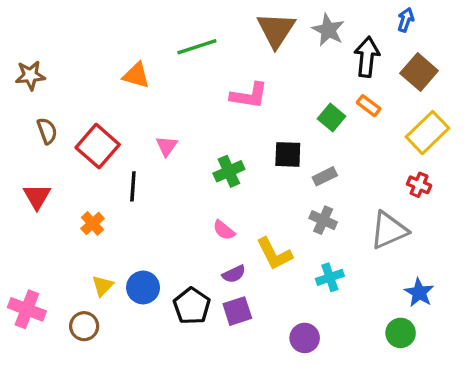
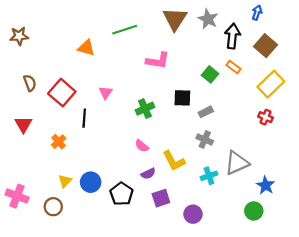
brown star: (30, 75) -> (19, 36), moved
gray triangle: (389, 230) -> (237, 163), moved
purple square: (237, 311) -> (161, 198), moved

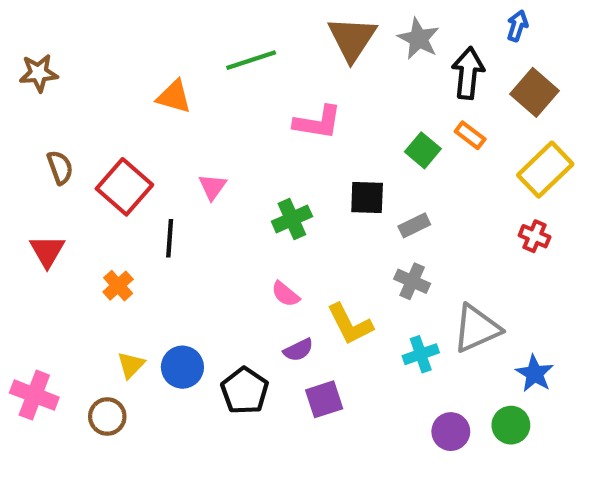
purple circle: (193, 214) -> (451, 432), moved

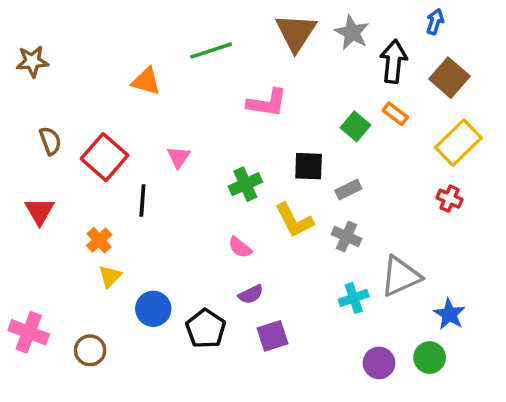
yellow L-shape: (350, 324) -> (294, 220), moved
yellow triangle: (131, 365) -> (110, 276), moved

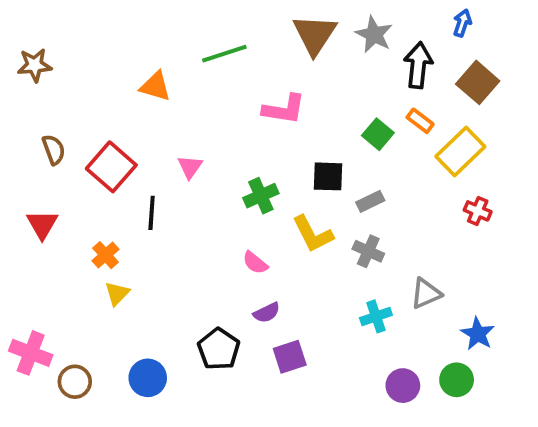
yellow rectangle: (458, 143) -> (460, 152), moved
gray triangle: (401, 276) -> (426, 293), size x0.7
blue circle: (153, 309) -> (148, 378), moved
brown circle: (90, 350) -> (75, 382), moved

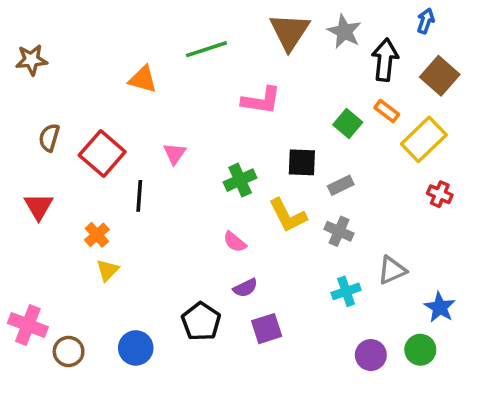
brown semicircle: (54, 150) -> (49, 138), turned -144

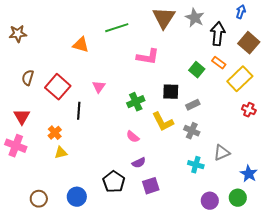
yellow triangle: (107, 270) -> (61, 153), turned 32
cyan cross: (346, 291) -> (196, 165), turned 35
pink cross: (28, 325) -> (16, 146), moved

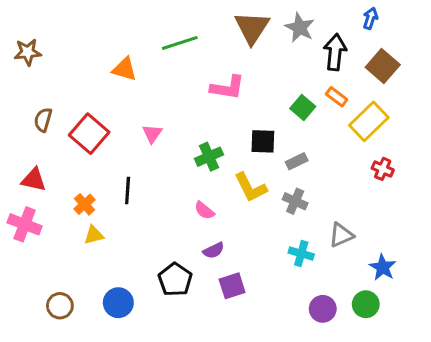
black line: (79, 111) -> (128, 190), moved
red triangle: (22, 117) -> (34, 180), turned -48

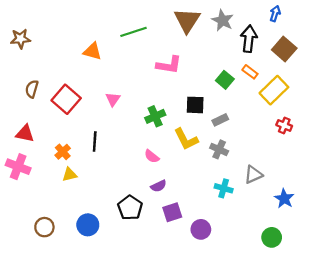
green circle: (366, 304) -> (272, 237), moved
purple circle: (323, 309) -> (201, 229), moved

